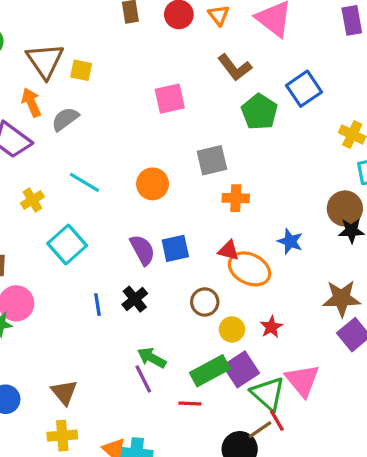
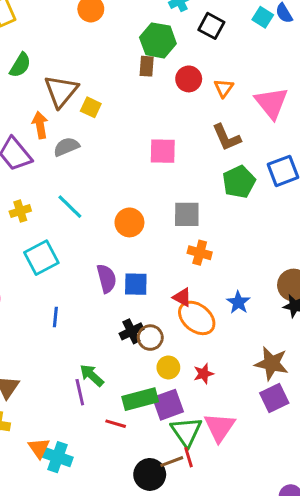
black cross: (135, 299) -> (131, 331), moved

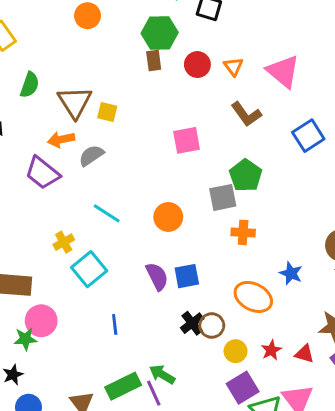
orange arrow: (40, 125) -> (61, 139), turned -80
green pentagon: (239, 182) -> (246, 175), moved
yellow cross: (20, 211) -> (64, 242), moved
red triangle: (182, 297) -> (304, 354), moved
green rectangle: (140, 399) -> (123, 386), moved

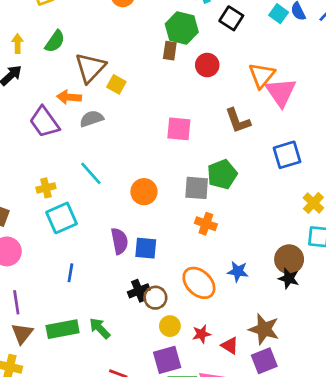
orange triangle: (233, 66) -> (262, 75), moved, size x1.5
blue star: (291, 273) -> (238, 271), turned -30
purple line: (154, 393) -> (16, 302), moved

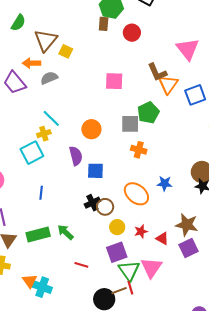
orange triangle: (262, 75) -> (168, 84), moved
yellow cross: (46, 188) -> (44, 134), moved
purple semicircle: (119, 241) -> (76, 156), moved

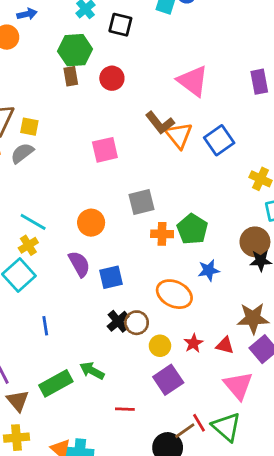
gray semicircle: (49, 78) -> (22, 153), moved
green pentagon: (148, 113) -> (192, 229), moved
pink triangle: (151, 268) -> (238, 386), moved
green triangle: (129, 270) -> (226, 427), moved

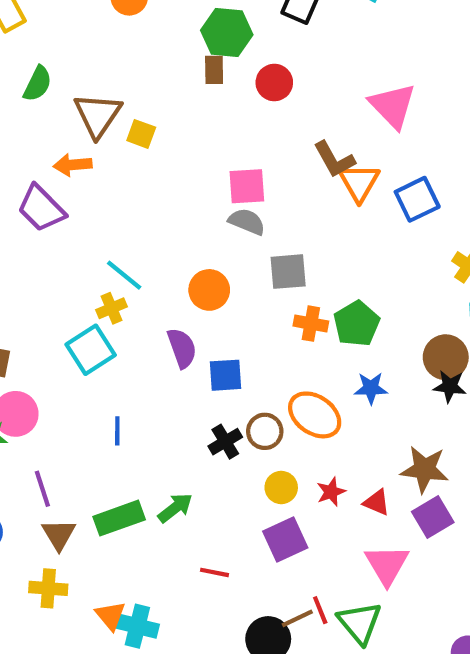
gray semicircle: (22, 153) -> (247, 222), moved, turned 50
brown circle: (137, 323) -> (265, 431), moved
green arrow: (92, 371) -> (175, 508), turned 105

